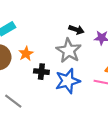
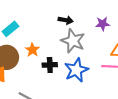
black arrow: (76, 30) -> (66, 20), moved

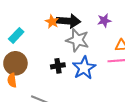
black arrow: (66, 20) -> (68, 21), size x1.6
orange star: (32, 50) -> (52, 22), moved

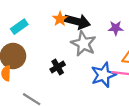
black cross: (58, 66) -> (58, 67), turned -32
blue star: (84, 68) -> (103, 75), moved

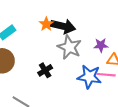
purple star: (116, 28) -> (101, 45), moved
blue star: (103, 75) -> (89, 77), turned 30

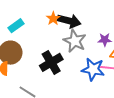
black cross: (45, 70) -> (51, 62), size x1.6

